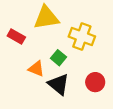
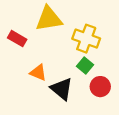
green square: (59, 58) -> (85, 66), moved

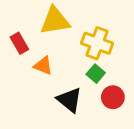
red rectangle: (17, 39) -> (19, 43), turned 30
orange triangle: (38, 73) -> (43, 66), moved

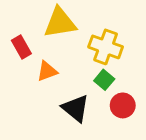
orange triangle: (43, 66) -> (47, 71), turned -42

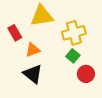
yellow cross: (106, 47) -> (74, 33), turned -35
black triangle: (76, 108) -> (33, 74), moved

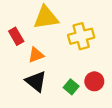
green square: (73, 56) -> (71, 87), moved

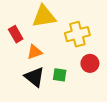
red circle: (94, 81) -> (90, 63), moved
green square: (71, 87) -> (60, 75), moved, turned -32

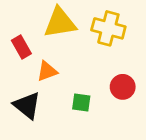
yellow cross: (77, 34) -> (108, 28), moved, turned 30
black triangle: (34, 77) -> (27, 105), moved

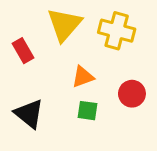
yellow triangle: (60, 23) -> (64, 25), turned -40
orange triangle: (47, 71) -> (83, 77), moved

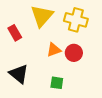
red circle: (132, 94) -> (74, 53), moved
green square: (87, 111) -> (57, 83), moved

